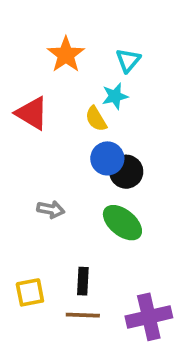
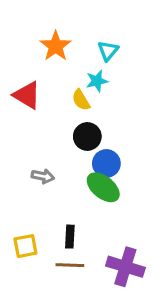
blue circle: (107, 158) -> (106, 163), moved
black circle: (126, 172) -> (87, 136), moved
purple cross: (149, 317) -> (125, 267), turned 30

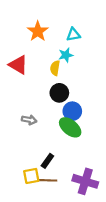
cyan triangle: (108, 51) -> (73, 35), turned 40
yellow semicircle: (81, 100) -> (55, 68), turned 40
black rectangle: (70, 237) -> (47, 161), turned 32
yellow square: (25, 246) -> (31, 176), moved

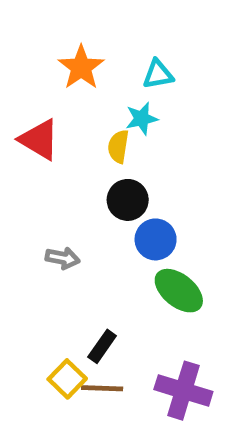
green ellipse: (70, 127) -> (179, 291), moved
yellow square: (31, 176) -> (67, 379), turned -35

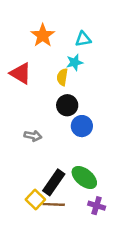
green ellipse: (179, 291) -> (84, 177), moved
black rectangle: (102, 346) -> (54, 182), size x1.5
purple cross: (183, 391) -> (97, 206), size x0.6

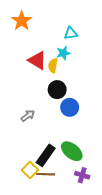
orange star: (43, 35) -> (22, 21), moved
red triangle: (21, 73) -> (37, 60), moved
gray arrow: (33, 136) -> (28, 116), turned -48

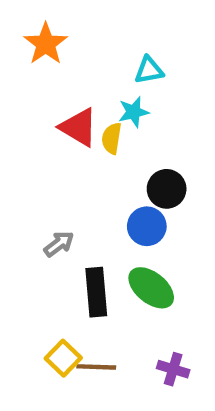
black circle: (57, 90) -> (167, 189), moved
green ellipse: (72, 151) -> (151, 288), moved
black rectangle: (46, 155) -> (96, 292), moved, turned -40

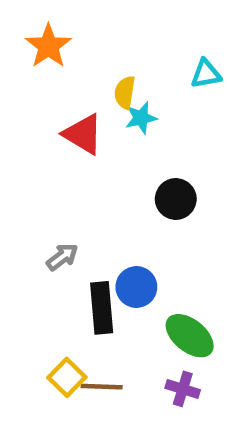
cyan triangle: (149, 70) -> (206, 74), moved
yellow semicircle: (112, 138) -> (125, 92), moved
blue circle: (147, 226) -> (136, 287), moved
green ellipse: (151, 288) -> (190, 336), moved

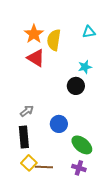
orange star: (48, 46) -> (34, 34), moved
yellow semicircle: (125, 92) -> (54, 40), size x1.5
cyan star: (141, 118) -> (85, 67), moved
black rectangle: (102, 308) -> (24, 137), moved

